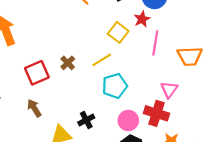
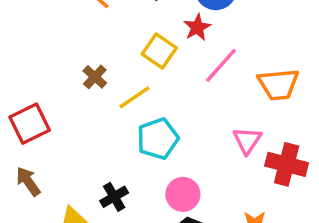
pink line: (155, 43) -> (221, 65), turned 35
brown cross: (68, 63) -> (95, 77), moved
red cross: (156, 113) -> (287, 164), moved

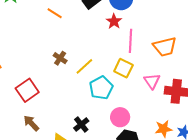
yellow square: (159, 51) -> (123, 68), moved
pink line: (221, 65) -> (131, 41), turned -30

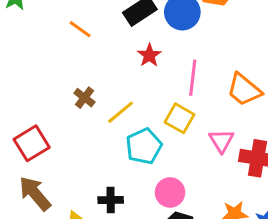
red star: (114, 21) -> (149, 55), moved
orange trapezoid: (165, 47) -> (244, 90), turned 50
brown arrow: (31, 123) -> (35, 193), size x1.4
black cross: (81, 125) -> (111, 200), turned 35

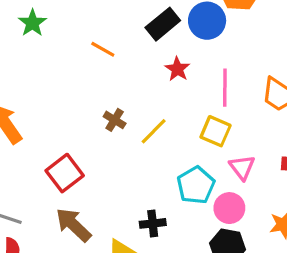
pink triangle: (221, 141) -> (242, 167), moved
cyan pentagon: (144, 146) -> (196, 185), moved
pink circle: (170, 192) -> (229, 208), moved

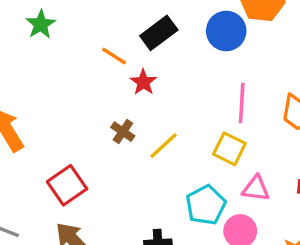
black rectangle: (163, 24) -> (159, 33), moved
red star: (177, 69) -> (143, 82), moved
pink triangle: (242, 167) -> (256, 188), turned -48

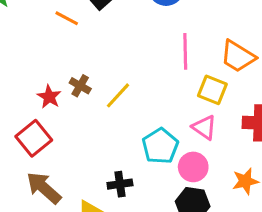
red star: (143, 82) -> (49, 97), moved
yellow square: (229, 149) -> (212, 90), moved
pink triangle: (256, 188) -> (204, 127), turned 32

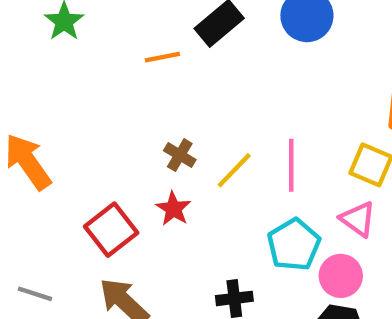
orange line: (67, 18) -> (162, 57), turned -40
pink line: (185, 51) -> (291, 165), moved
red star: (49, 97) -> (173, 209), moved

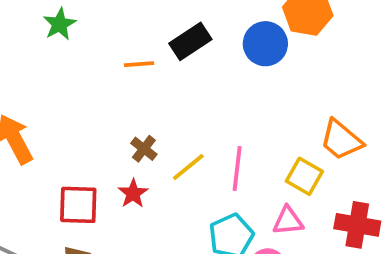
pink triangle: (358, 219) -> (288, 221), turned -48
red square: (111, 230) -> (78, 205), turned 33

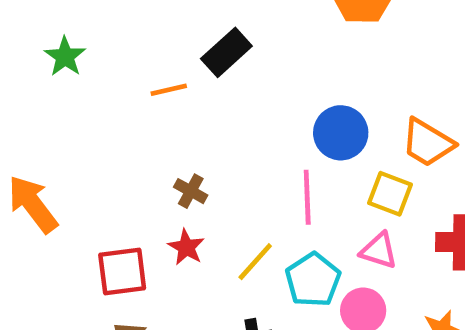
blue circle: (265, 44) -> (341, 133), moved
yellow line: (188, 167) -> (255, 262), moved
pink triangle: (288, 221) -> (379, 251), turned 32

